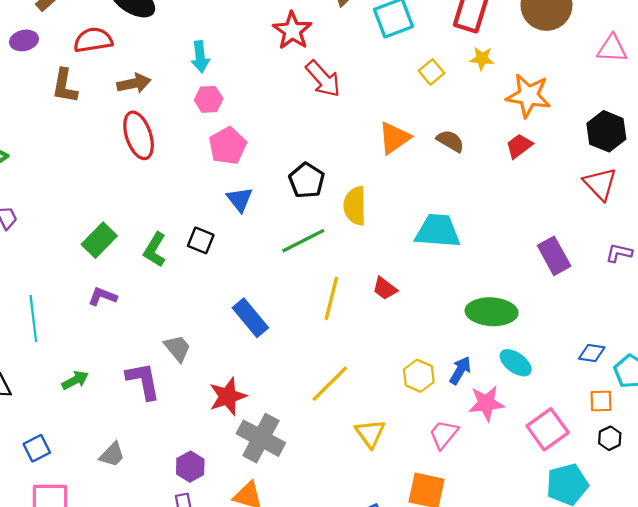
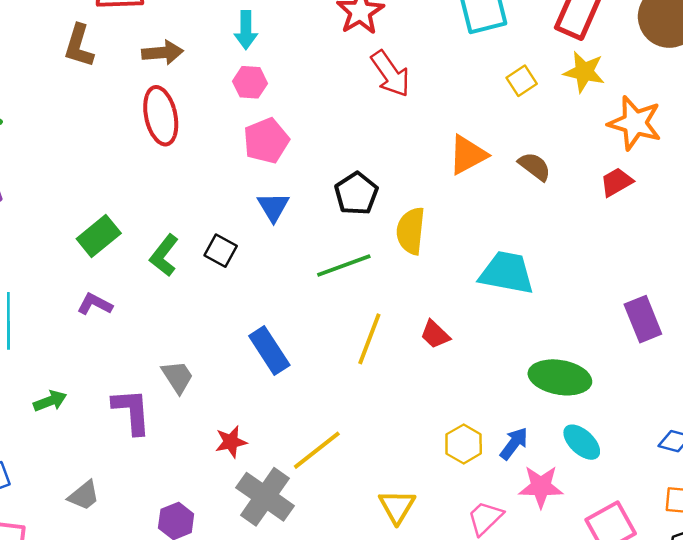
yellow star: (482, 59) -> (584, 72), size x1.4
yellow line: (330, 384) -> (317, 450), moved
red star: (228, 396) -> (231, 442), size x0.7

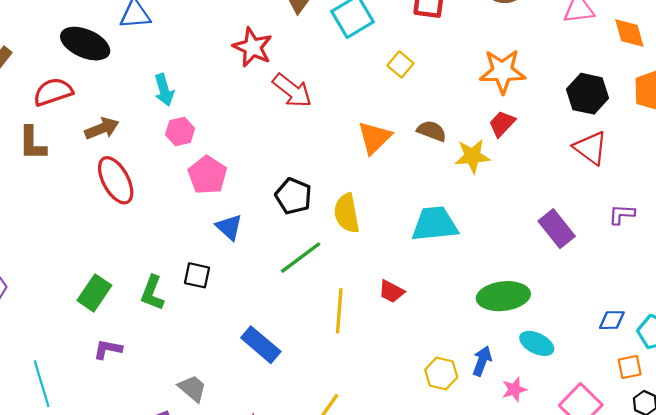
yellow star: (584, 72) -> (472, 156), moved
pink star: (541, 487) -> (514, 389), size x0.7

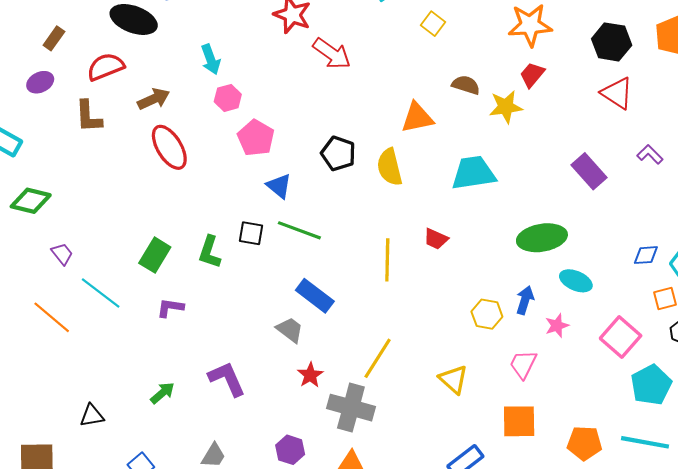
orange triangle: (375, 138) -> (417, 118), moved, turned 36
purple L-shape: (622, 214) -> (650, 154), turned 45
green line: (301, 258) -> (299, 230), moved, turned 60
cyan line: (42, 384) -> (101, 293), moved, turned -33
gray trapezoid: (192, 388) -> (290, 330), moved

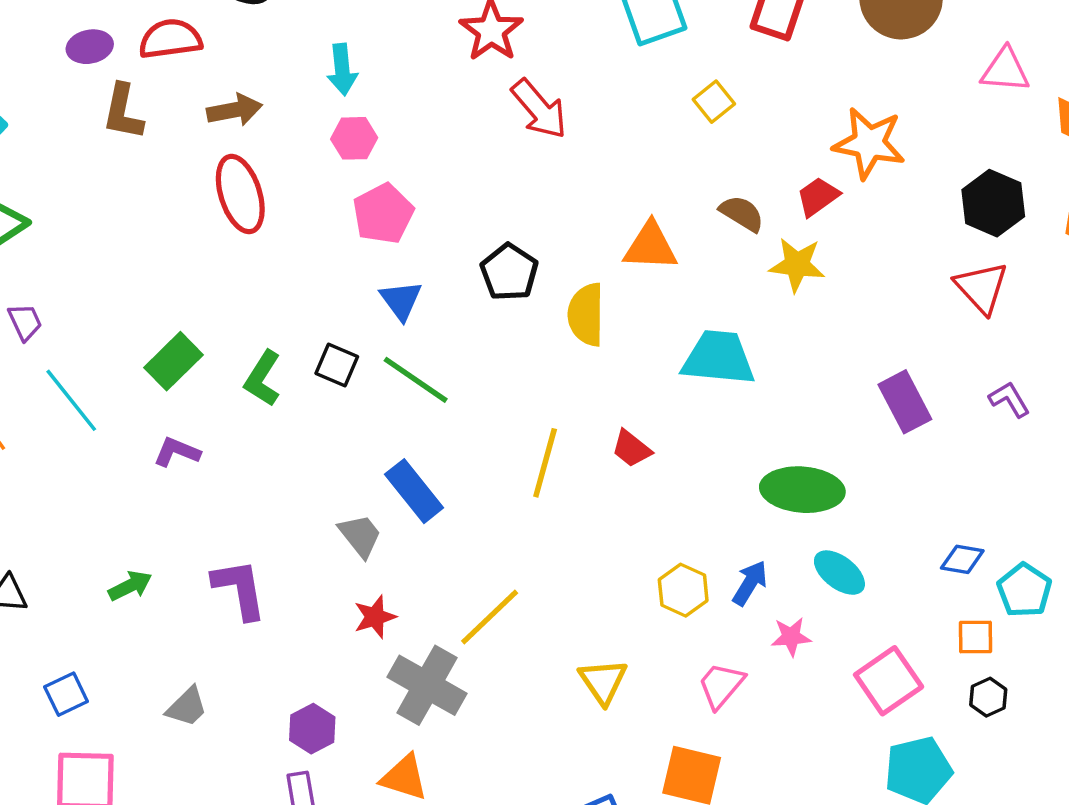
red trapezoid: (532, 75) -> (818, 197), moved
purple ellipse: (40, 82) -> (90, 47), moved

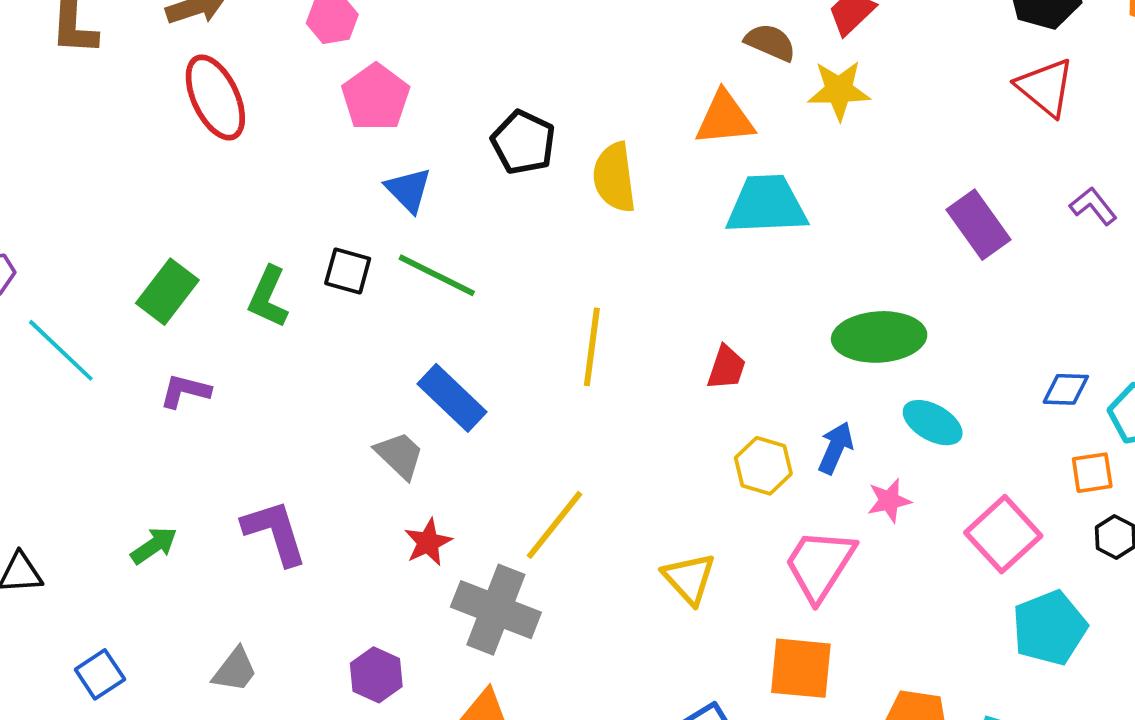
orange triangle: (650, 246) -> (725, 118), moved
red trapezoid: (631, 449) -> (726, 368), moved, turned -102
pink trapezoid: (721, 685) -> (820, 565), size x1.4

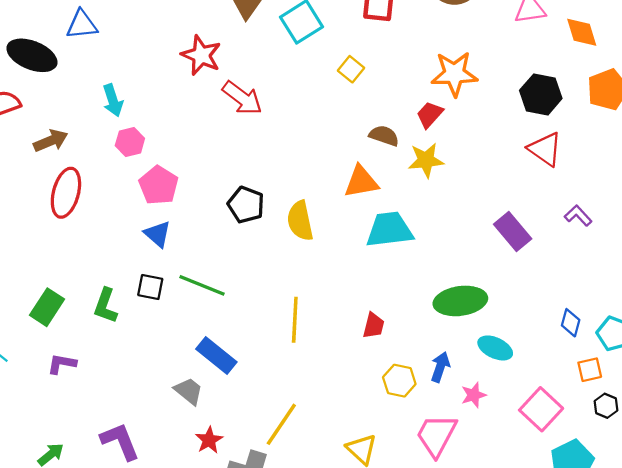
red ellipse: (215, 97) -> (66, 193), turned 45
blue triangle: (408, 190) -> (158, 234), moved
blue diamond: (1066, 389) -> (571, 323), turned -72

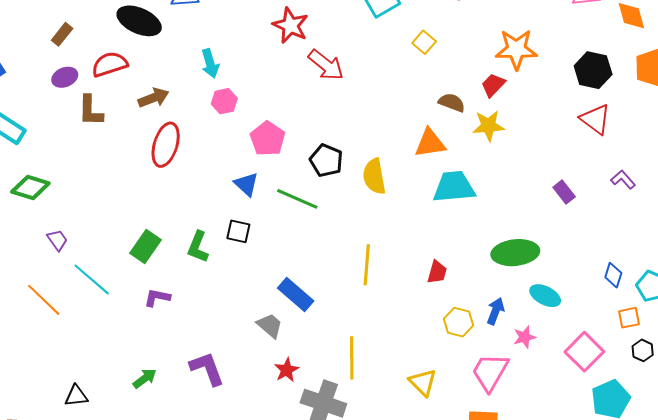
pink pentagon: (159, 185) -> (268, 139), moved
purple rectangle: (513, 232) -> (564, 192), size x0.7
green line: (202, 285) -> (297, 199), moved
yellow line: (281, 424) -> (352, 358), turned -36

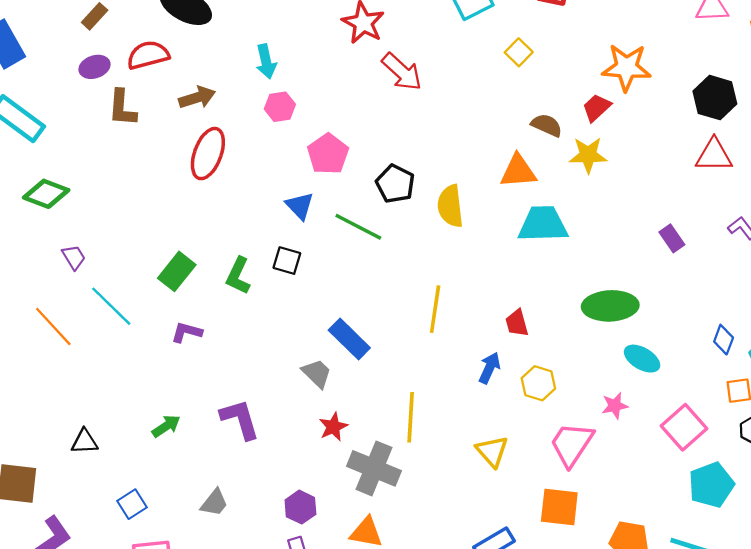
red triangle: (595, 119) -> (714, 155), turned -40
red trapezoid: (437, 272) -> (517, 323), turned 145
blue arrow: (496, 311) -> (489, 368), moved

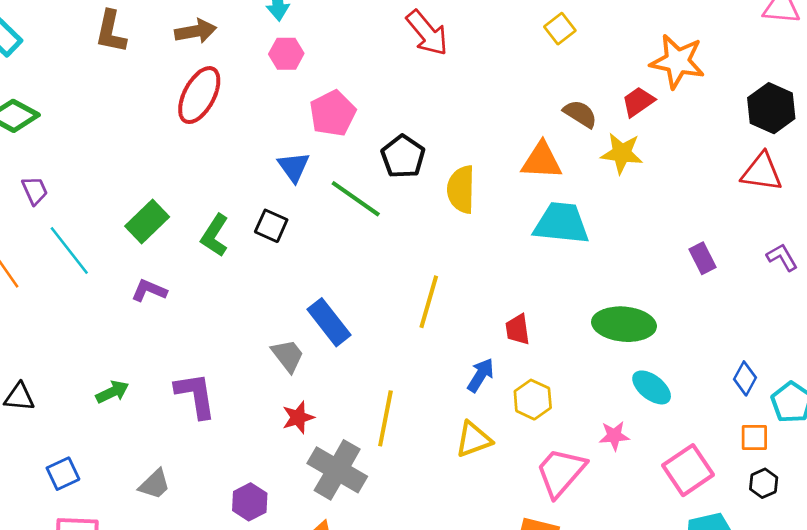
yellow triangle: (492, 451) -> (474, 439), moved, turned 44

